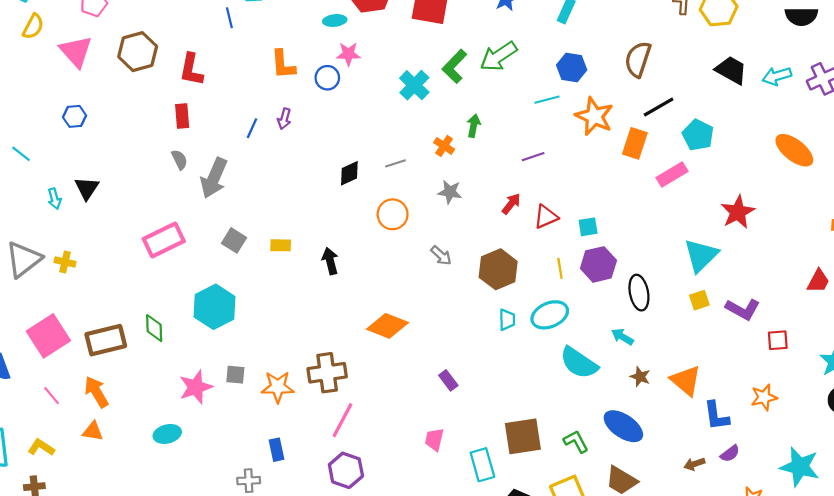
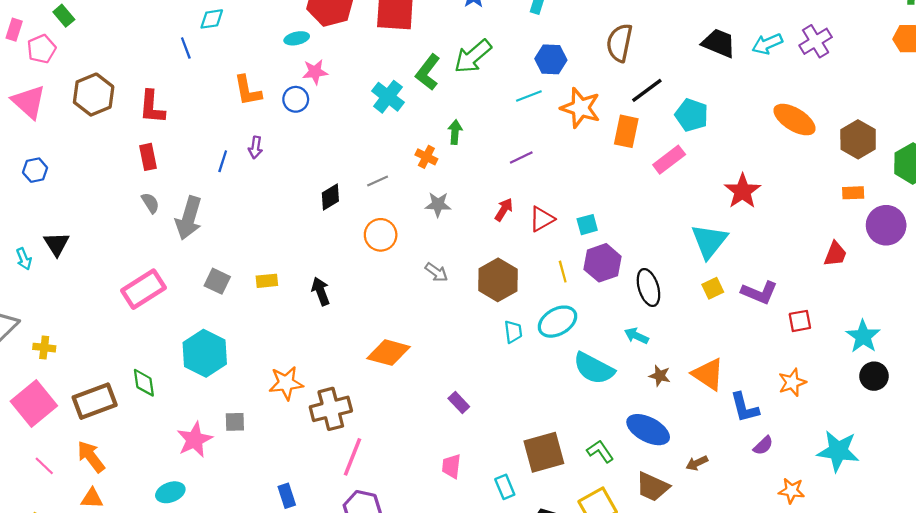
yellow cross: (65, 262) -> (44, 348), moved
orange star: (278, 387) -> (286, 383), moved
brown arrow: (694, 464) -> (697, 463), moved
cyan rectangle: (482, 465) -> (505, 487), size x0.7

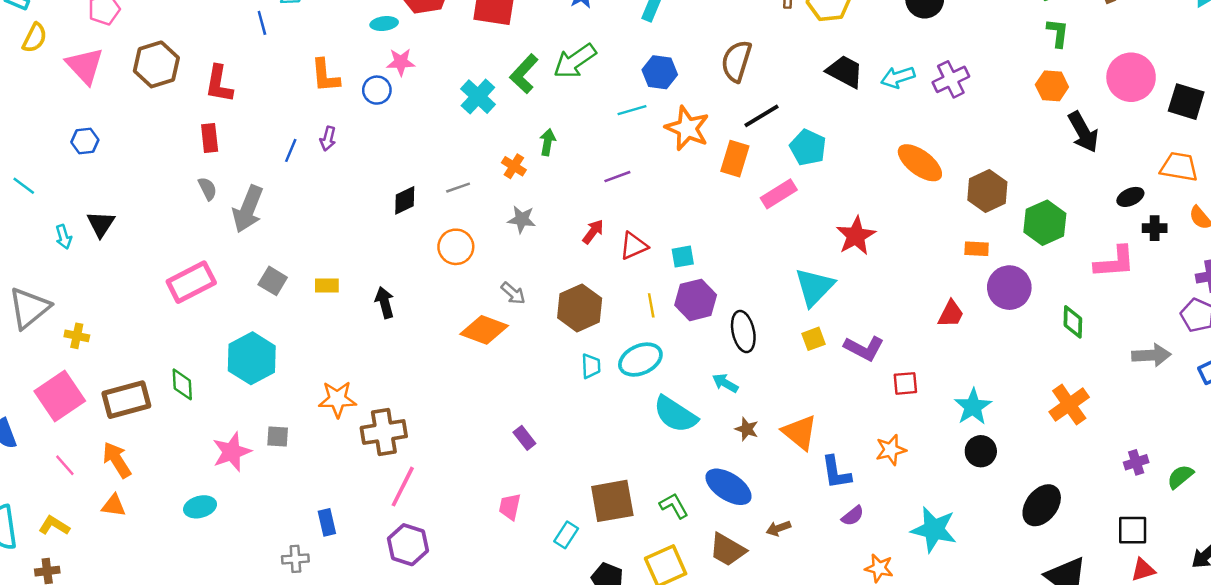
orange diamond: (388, 353) -> (484, 330), moved
cyan rectangle: (505, 487) -> (566, 535), turned 50

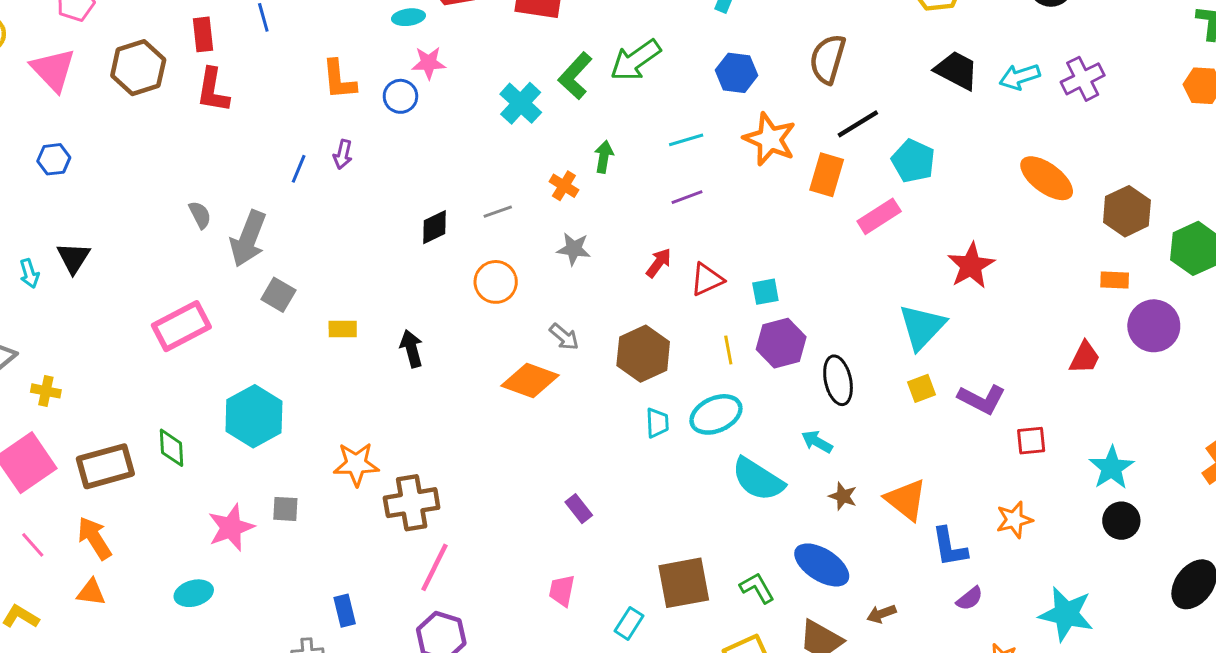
cyan line: (632, 110) -> (686, 140), moved
red rectangle: (210, 138) -> (203, 34), moved
gray square: (273, 281) -> (278, 295), moved

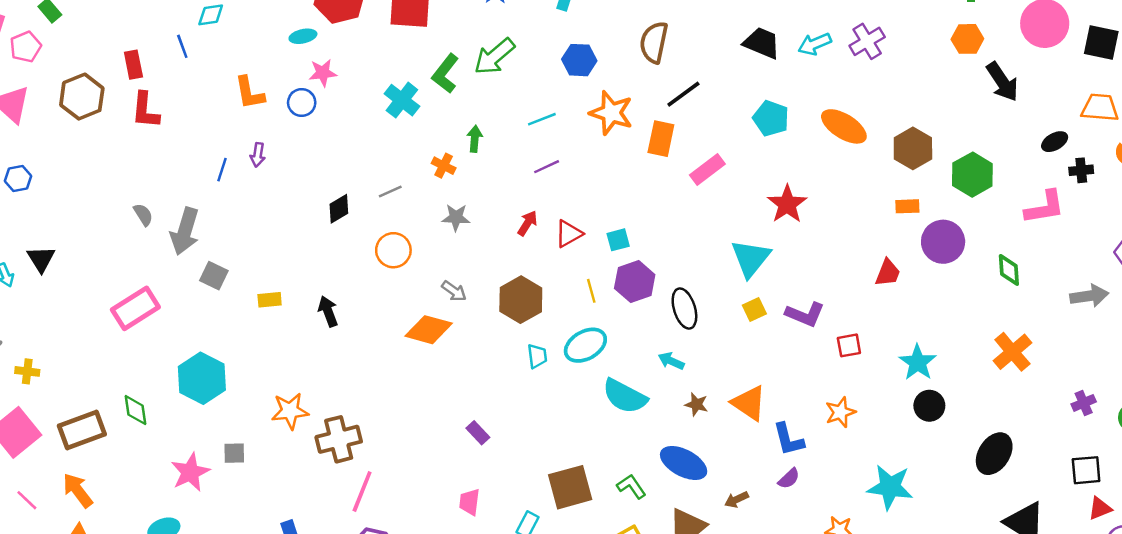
cyan pentagon: (913, 161) -> (771, 118), moved
purple semicircle: (970, 599) -> (789, 479), moved

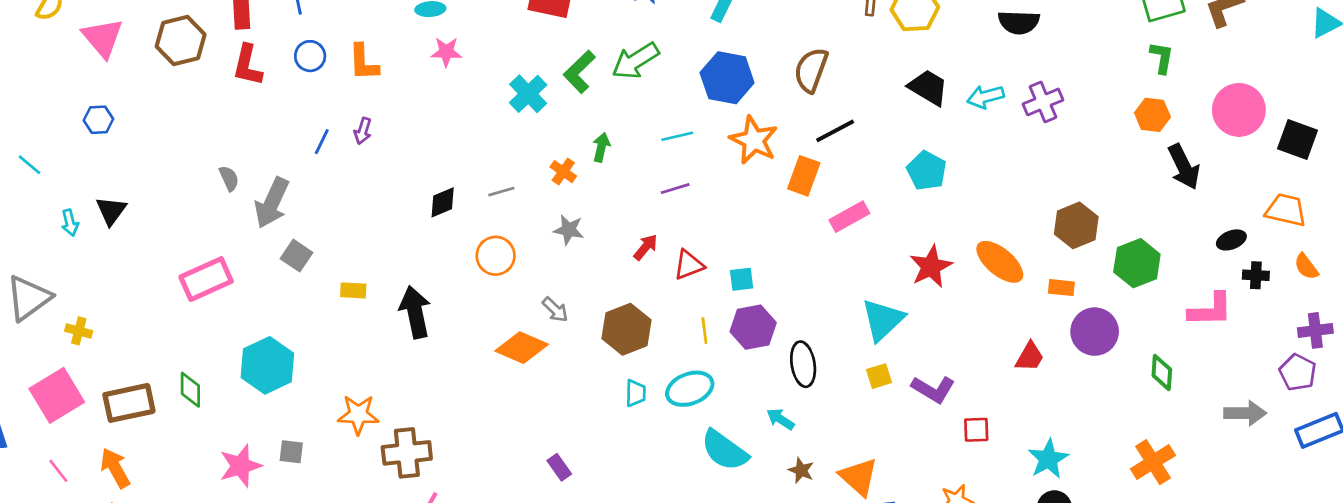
blue hexagon: (579, 60) -> (727, 78), size x1.4
blue circle: (302, 103) -> (310, 56), moved
orange ellipse: (844, 126) -> (1000, 262), moved
black arrow: (328, 311) -> (415, 312), size x1.5

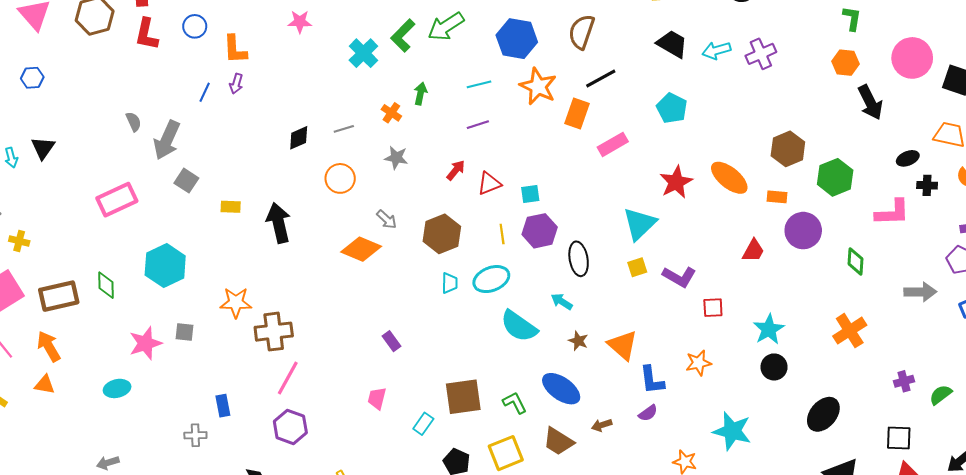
orange L-shape: (363, 62) -> (235, 49), moved

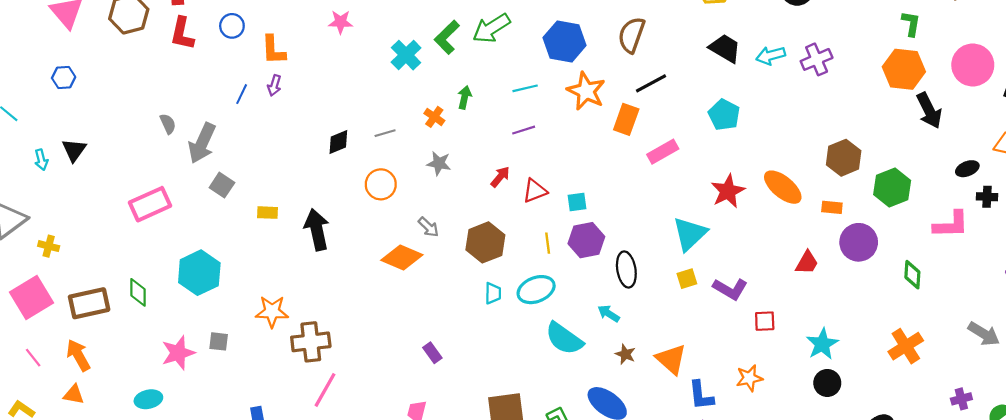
orange hexagon: (846, 63) -> (904, 69), size x1.5
gray arrow: (920, 292) -> (984, 334), moved, turned 32

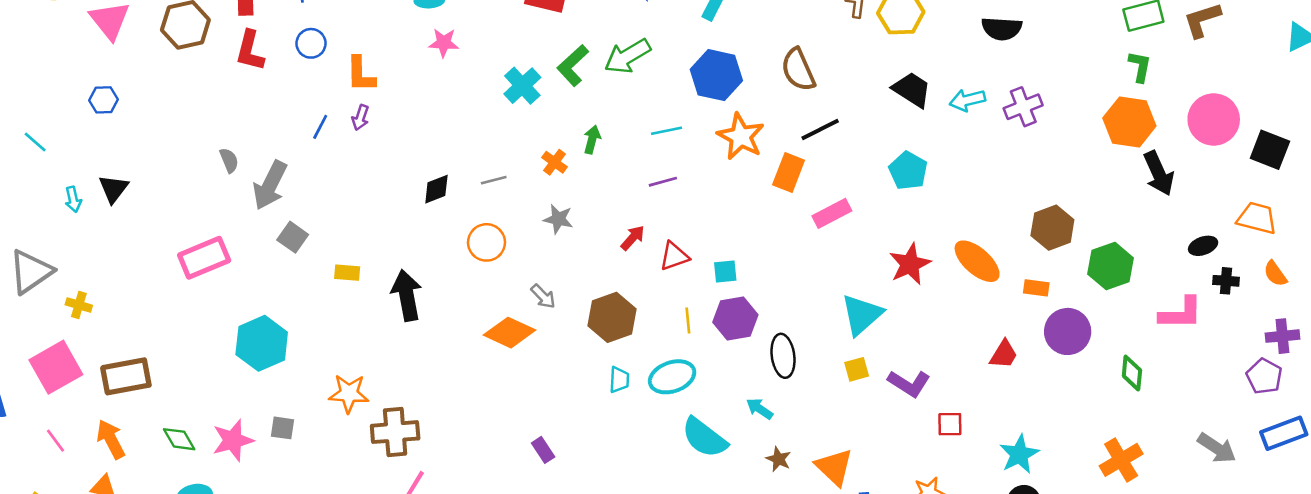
brown semicircle: (631, 35) -> (798, 70), turned -45
green diamond: (138, 292) -> (179, 439), moved, turned -32

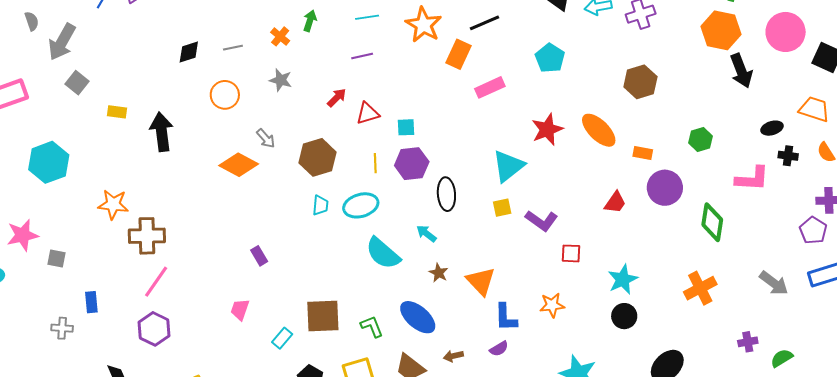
brown hexagon: (1052, 228) -> (640, 82), moved
green hexagon: (1111, 266) -> (700, 139), size x0.7
green diamond: (1132, 373) -> (712, 222), size x1.4
gray square: (283, 428) -> (56, 259), moved

